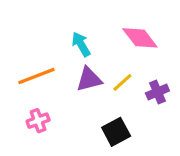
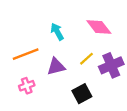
purple triangle: (89, 79) -> (56, 67), moved
purple cross: (157, 92) -> (111, 65), size x1.5

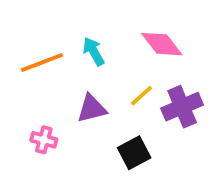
orange line: (26, 54) -> (42, 62), moved
pink cross: (27, 86) -> (44, 140), turned 35

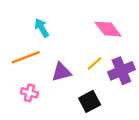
cyan arrow: (94, 51) -> (42, 28), moved
orange line: (42, 62) -> (26, 57), moved

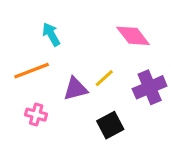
yellow line: (94, 63) -> (104, 78), moved

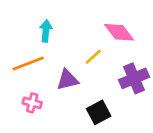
cyan arrow: (51, 34) -> (46, 31), turned 35
yellow line: (104, 78) -> (93, 57), moved

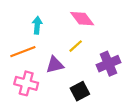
pink diamond: (119, 32) -> (82, 19), moved
pink cross: (32, 103) -> (26, 83), size x1.5

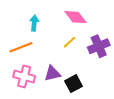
purple cross: (108, 64) -> (99, 46), moved
purple triangle: (55, 65) -> (52, 73), moved

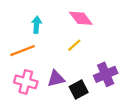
purple cross: (99, 46) -> (106, 74), moved

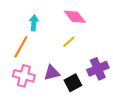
orange line: (23, 51) -> (21, 47), turned -40

